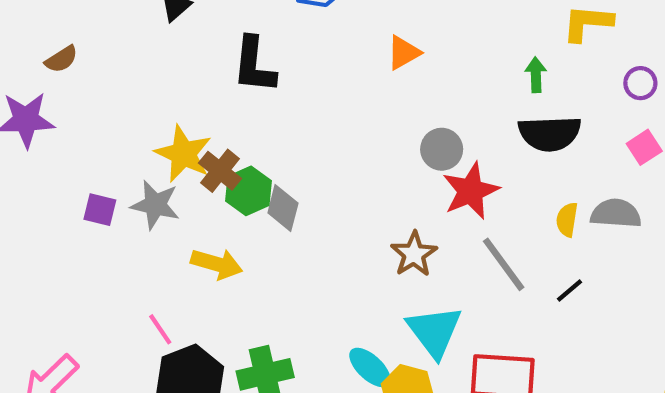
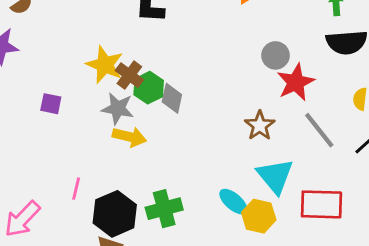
gray star: (155, 205) -> (118, 109), moved
pink line: (160, 329) -> (76, 189), moved, turned 50

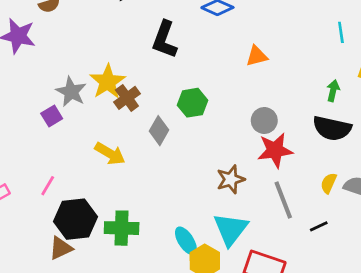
green hexagon: (149, 88) -> (192, 103), moved
purple square: (51, 104) -> (52, 116), moved, turned 30
gray star: (118, 109) -> (71, 92), moved

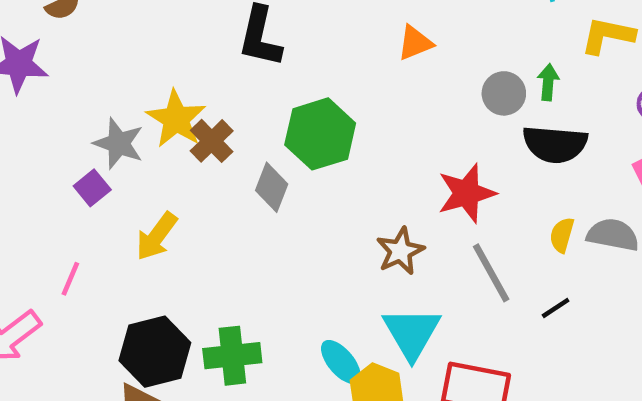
green hexagon: (192, 103) -> (320, 134), size x1.4
gray circle: (264, 120) -> (504, 93), moved
yellow arrow: (110, 154) -> (157, 236), moved, turned 104
pink line: (48, 186) -> (70, 279), moved

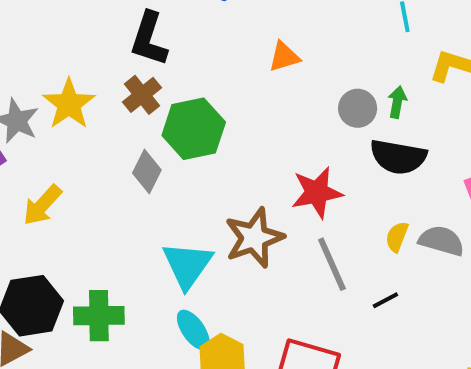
brown cross: (212, 141) -> (142, 95), moved
brown star: (400, 251) -> (254, 238), size x1.4
cyan triangle: (412, 333) -> (187, 265), moved

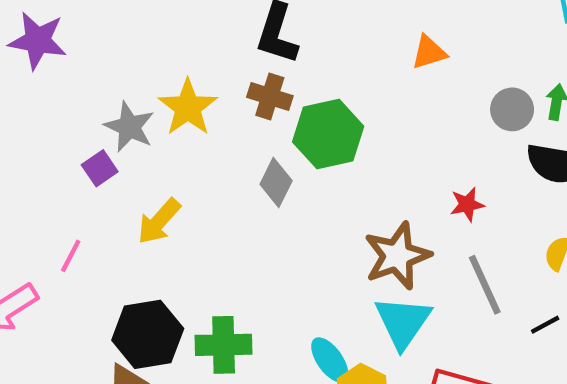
brown cross: (142, 95) -> (270, 97), turned -33
red star: (317, 193) -> (467, 204), size x0.6
cyan triangle: (187, 265) -> (403, 322), moved

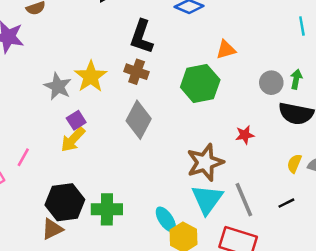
green hexagon: (328, 134) -> (200, 84), moved
purple square: (100, 168) -> (76, 120), moved
gray diamond: (276, 182) -> (139, 120), size x1.4
gray line: (485, 285) -> (244, 200), moved

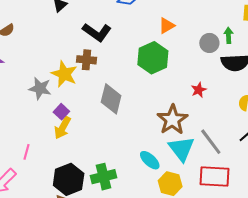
black L-shape: (142, 37) -> (97, 32), turned -60
brown cross: (137, 72) -> (87, 60), moved
cyan ellipse: (166, 219) -> (150, 160), moved

